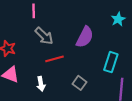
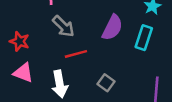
cyan rectangle: (111, 62) -> (144, 38), moved
white arrow: (41, 84) -> (60, 84), size x1.5

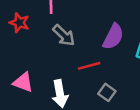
red star: (20, 41) -> (19, 23), moved
red line: (76, 54) -> (89, 66), moved

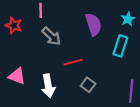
purple semicircle: (113, 37) -> (93, 24), moved, turned -45

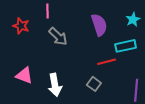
cyan rectangle: (120, 46) -> (126, 46), turned 60
red line: (73, 62) -> (107, 62), moved

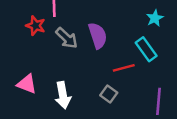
purple semicircle: (99, 25) -> (98, 36), moved
red star: (21, 26) -> (35, 26), moved
cyan rectangle: (126, 46) -> (146, 49), turned 66

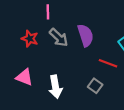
red star: (35, 26) -> (30, 39), moved
red line: (124, 68) -> (108, 63), turned 36

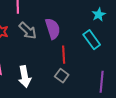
red line: (108, 63) -> (64, 55), moved, turned 66

